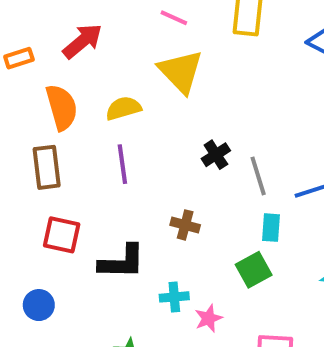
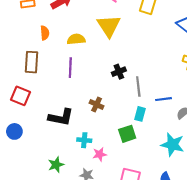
orange semicircle: (62, 107) -> (45, 33), size x0.6
red square: (62, 235) -> (20, 96), moved

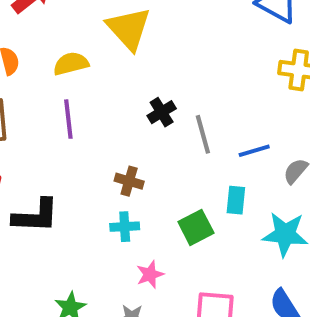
cyan rectangle: (140, 114) -> (236, 200), moved
black L-shape: (61, 117) -> (36, 216), moved
cyan cross: (84, 140) -> (125, 227), moved

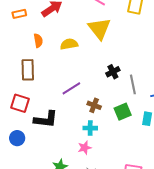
purple line: (68, 119) -> (71, 88), moved, turned 60
green square: (196, 227) -> (123, 112), moved
pink star: (150, 274) -> (85, 148), moved

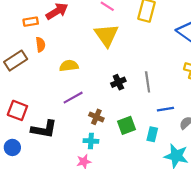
orange rectangle: (19, 14) -> (31, 22), moved
yellow semicircle: (69, 44) -> (69, 66), moved
brown rectangle: (28, 70) -> (16, 61), moved, turned 55
gray line: (133, 84) -> (148, 82), moved

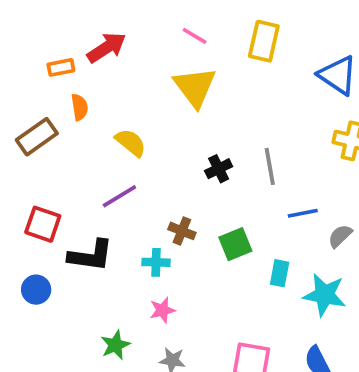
yellow semicircle: (69, 66) -> (131, 143), turned 48
purple line: (73, 98) -> (119, 196), moved
cyan rectangle: (152, 134) -> (280, 273), moved
cyan cross: (91, 141) -> (156, 262), moved

